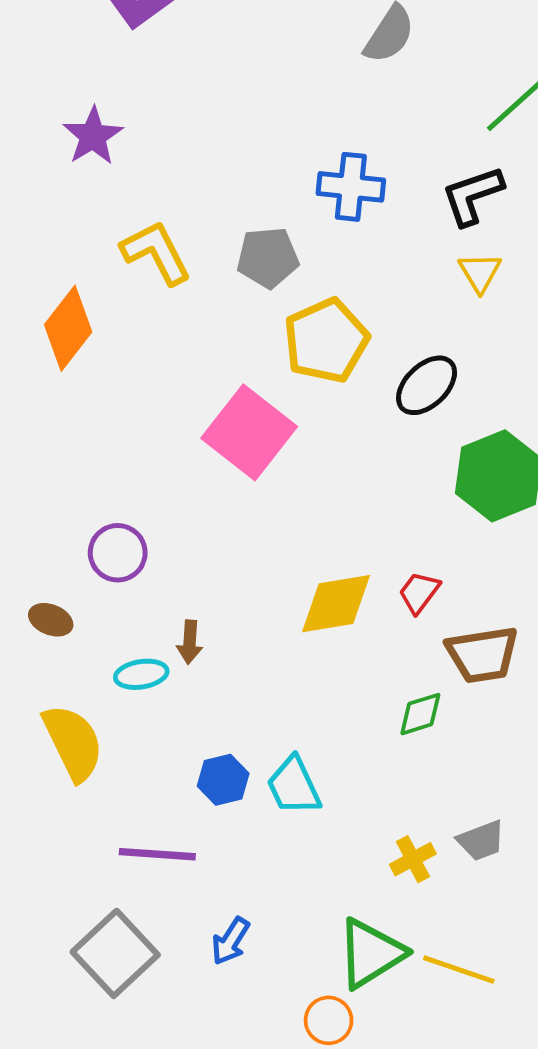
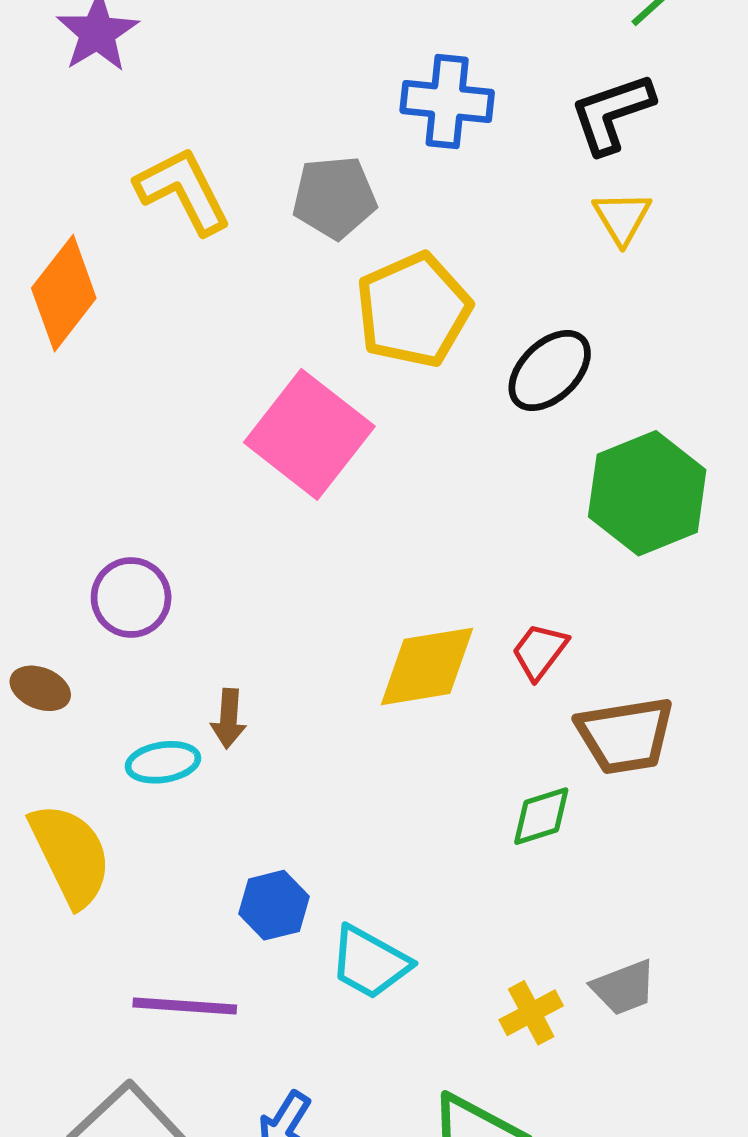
cyan trapezoid: (294, 786) -> (370, 962), moved, turned -36

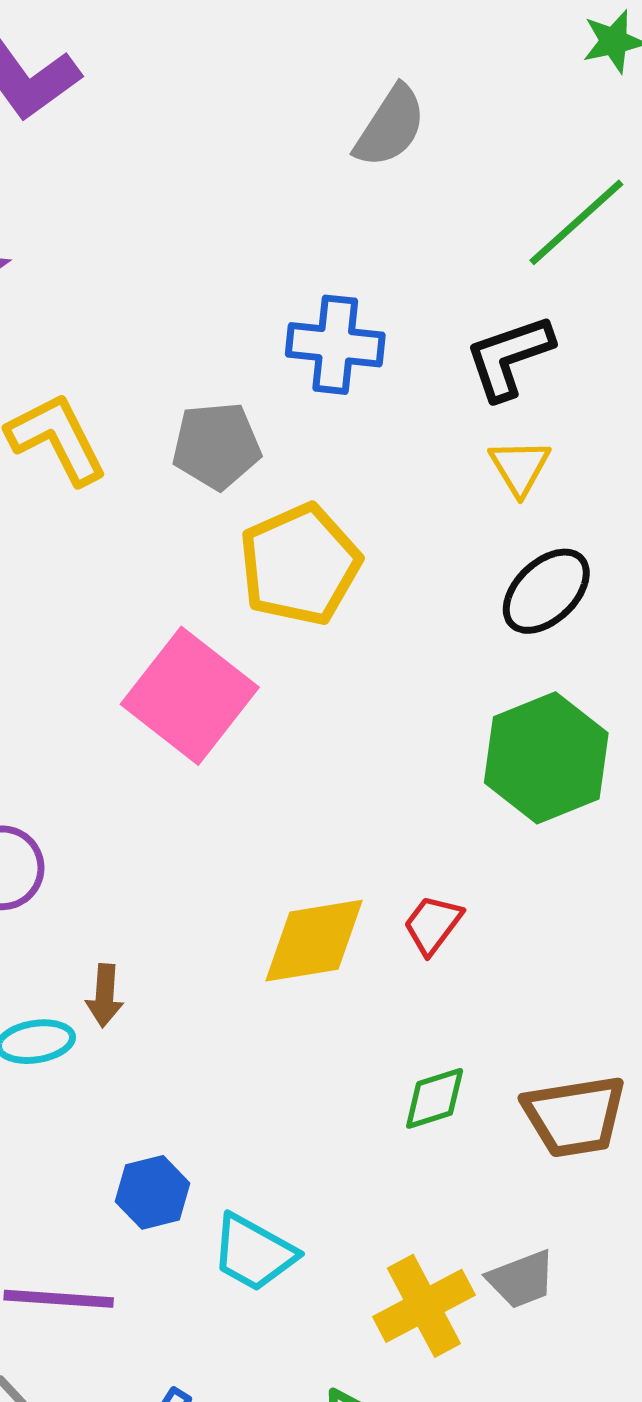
black ellipse: (550, 371) -> (546, 591), moved
brown trapezoid: (625, 735) -> (575, 1116), moved
yellow cross: (531, 1013) -> (424, 1306), size x1.5

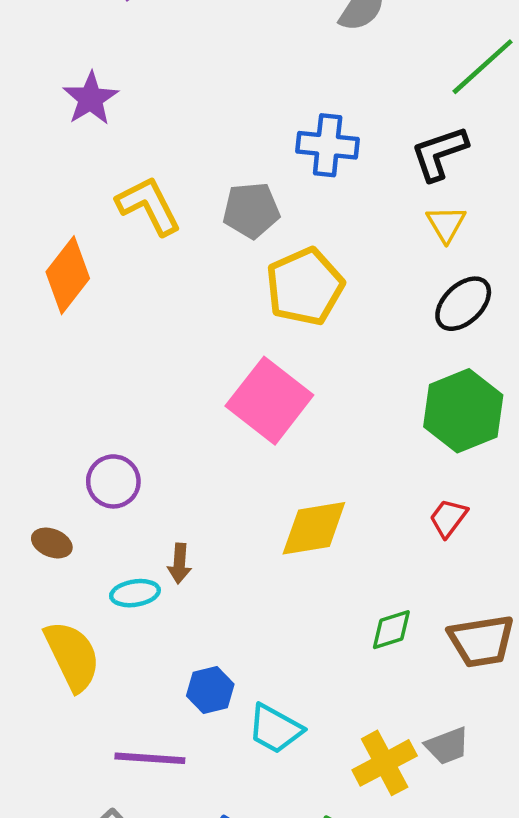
pink square: (190, 696) -> (269, 401), moved
red trapezoid: (433, 925) -> (448, 518), moved

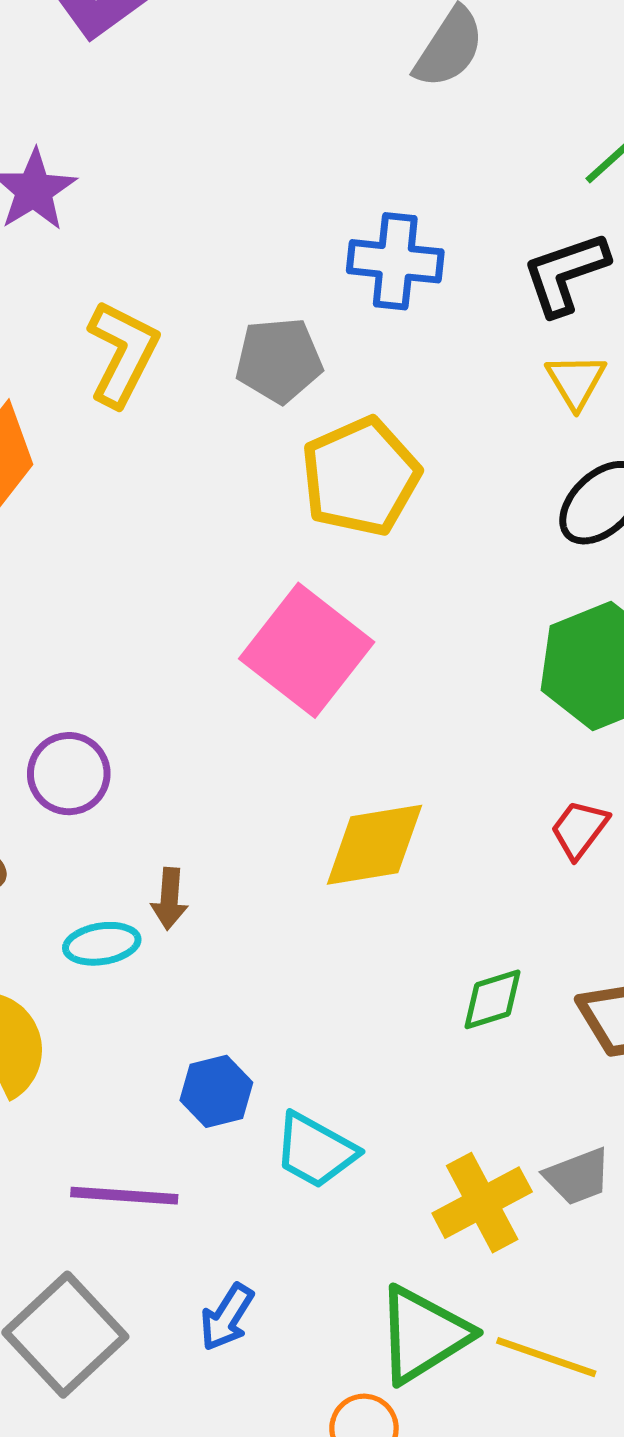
yellow L-shape: (149, 206) -> (123, 353), turned 54

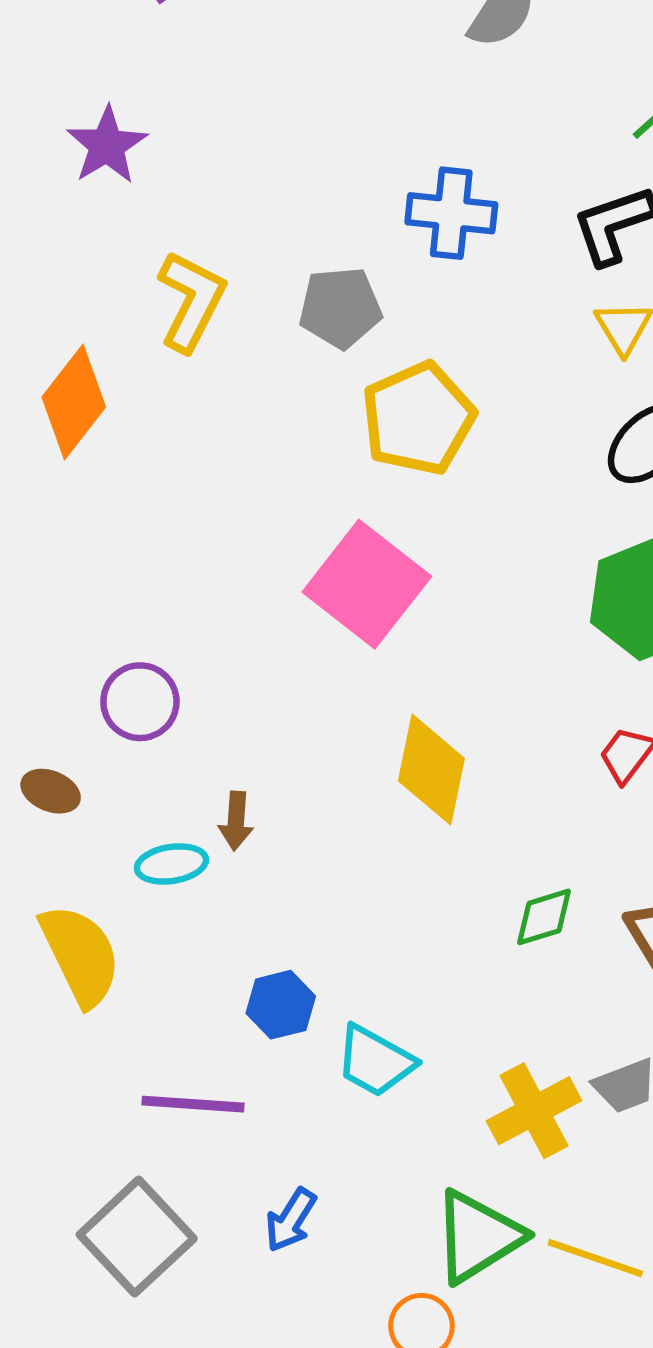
yellow diamond: (374, 845) -> (431, 770), turned -69

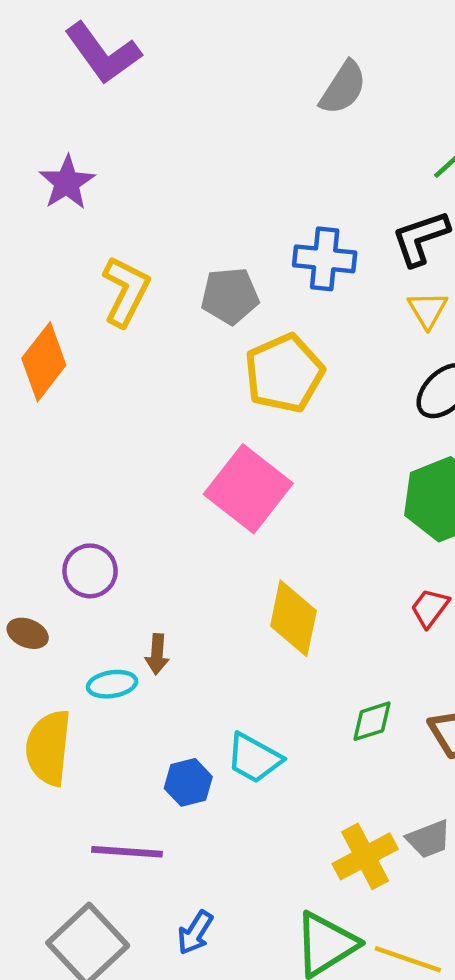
blue cross: (451, 213) -> (325, 259), moved
yellow semicircle: (80, 955) -> (48, 748), turned -148
cyan trapezoid: (375, 1061) -> (254, 758), moved

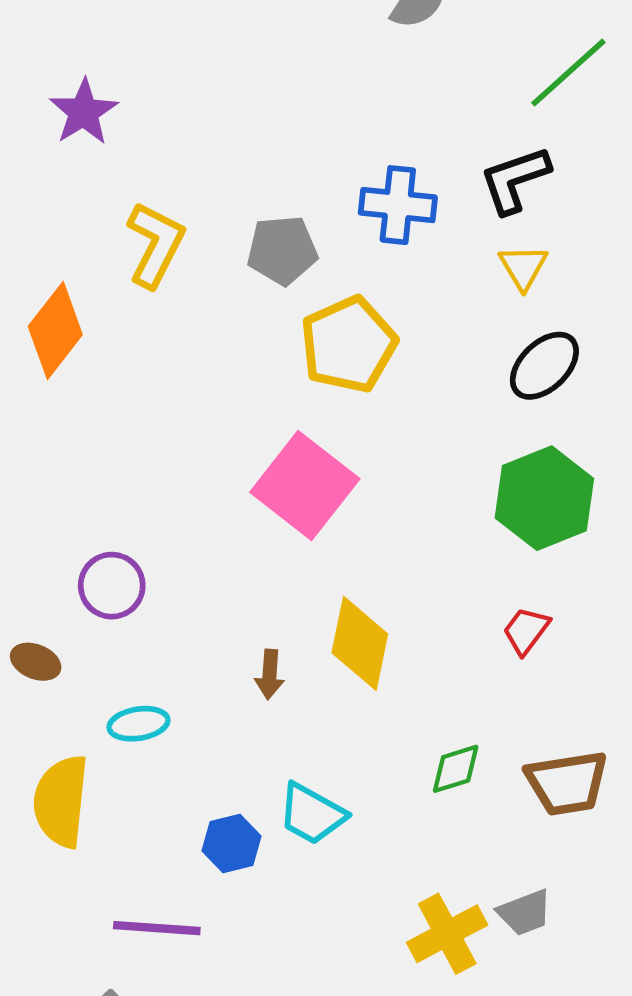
brown arrow: (157, 654) -> (270, 674), moved

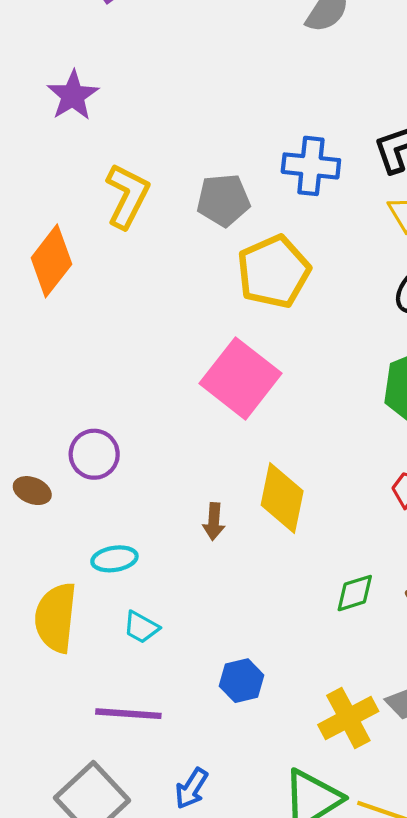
brown ellipse: (36, 662) -> (32, 491), moved
cyan trapezoid: (312, 814) -> (141, 627), moved, size x0.7
blue hexagon: (232, 844) -> (242, 681), moved

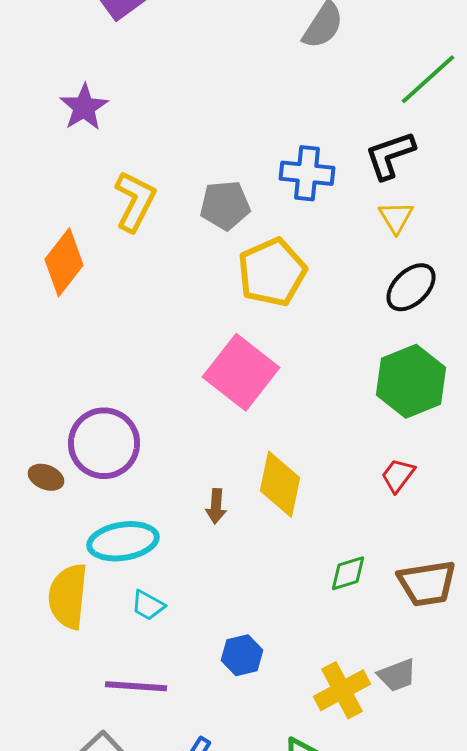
purple circle: (94, 454) -> (104, 443), size x1.5
cyan ellipse: (114, 559) -> (123, 541), size x1.6

